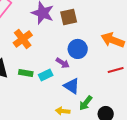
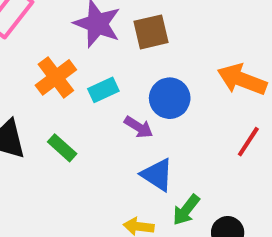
red line: (116, 70) -> (248, 142), turned -42
green rectangle: (26, 73) -> (62, 148), turned 32
cyan rectangle: (46, 75) -> (103, 90), moved

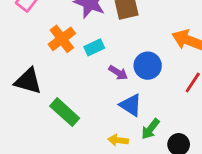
blue circle: (170, 98) -> (148, 66), moved
green rectangle: (62, 148) -> (65, 112), moved, size x1.5

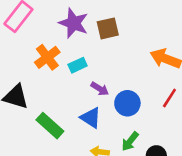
blue circle: (148, 66) -> (127, 103), moved
blue triangle: (131, 105) -> (91, 118), moved

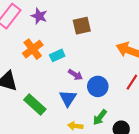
purple star: (74, 23) -> (39, 16), moved, size x0.7
blue triangle: (91, 118) -> (68, 98), turned 30

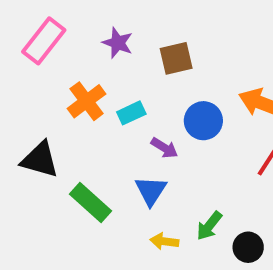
purple star: (39, 16) -> (118, 43), moved
blue circle: (98, 86) -> (203, 121), moved

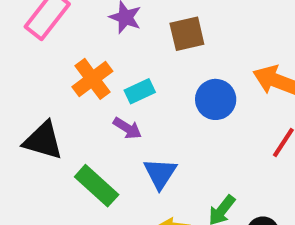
purple arrow: (164, 148) -> (127, 128), moved

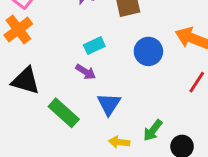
orange cross: (92, 79) -> (18, 30), moved

